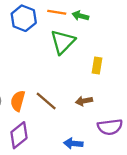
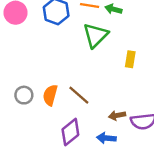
brown arrow: (84, 101) -> (117, 115), moved
purple diamond: (19, 135) -> (70, 132), moved

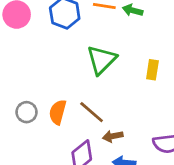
green triangle: (96, 35) -> (101, 60), moved
brown arrow: (117, 115) -> (113, 136), moved

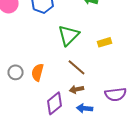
yellow rectangle: (152, 70) -> (104, 42), turned 64
brown line: (92, 112) -> (76, 67), moved

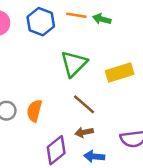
yellow rectangle: (104, 42) -> (120, 73), size x1.5

